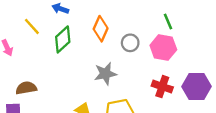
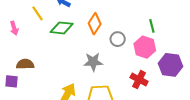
green diamond: (63, 39) -> (62, 28), turned 40
purple hexagon: (197, 87) -> (170, 65), moved

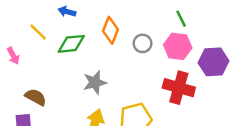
gray star: (93, 62) -> (95, 82), moved
brown semicircle: (25, 64) -> (36, 97), turned 42
red cross: (139, 80) -> (179, 88), size x1.4

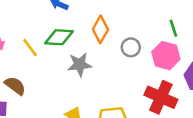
yellow line: (38, 32) -> (30, 47), moved
gray star: (95, 82) -> (80, 65), moved

